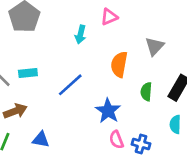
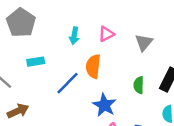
pink triangle: (109, 17) -> (106, 34), moved
orange semicircle: (119, 64) -> (93, 66), moved
cyan rectangle: (28, 73) -> (36, 62), moved

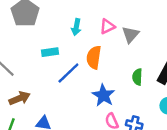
gray triangle: (144, 42) -> (131, 35), moved
cyan rectangle: (36, 62) -> (50, 52), moved

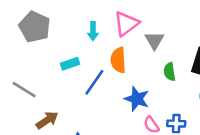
pink triangle: (107, 26) -> (126, 24), size x1.5
gray triangle: (131, 35) -> (154, 40), moved

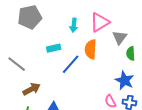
gray pentagon: (35, 27) -> (30, 17), turned 30
green semicircle: (169, 72) -> (131, 53), moved
blue star: (137, 99) -> (125, 80), moved

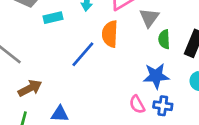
cyan rectangle: (54, 48) -> (53, 18), moved
blue star: (125, 80) -> (156, 76), turned -30

